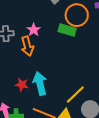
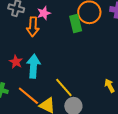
green rectangle: (67, 30) -> (76, 24), turned 42
yellow line: (75, 95) -> (64, 88), turned 75

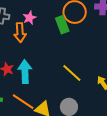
yellow line: (64, 88) -> (72, 73), moved

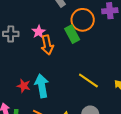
orange arrow: (20, 32) -> (47, 45), moved

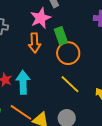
orange circle: (83, 20) -> (68, 53), moved
pink star: (39, 32) -> (41, 18), moved, size x1.5

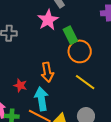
orange arrow: (35, 43) -> (47, 72), moved
cyan arrow: (23, 82) -> (41, 99), moved

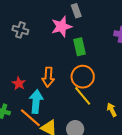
orange circle: (80, 51) -> (83, 77), moved

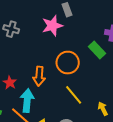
green rectangle: (79, 47) -> (97, 50), moved, turned -30
orange circle: (83, 77) -> (68, 63), moved

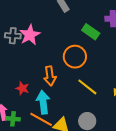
pink star: (52, 26) -> (30, 35), moved
green rectangle: (97, 50) -> (91, 32), moved

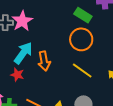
orange circle: (75, 57) -> (81, 39), moved
cyan arrow: (43, 102) -> (23, 53), moved, turned 45

